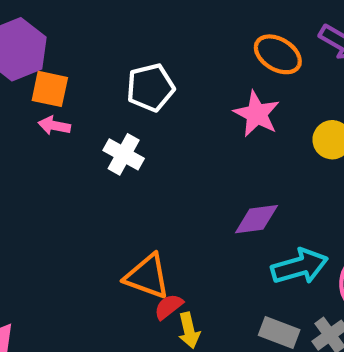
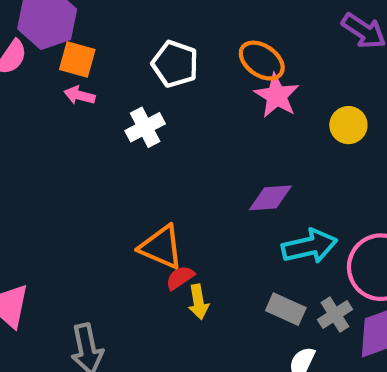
orange ellipse: (278, 54) -> (262, 61), moved
white pentagon: (150, 88) -> (175, 64), turned 30
white cross: (124, 154) -> (145, 127), turned 30

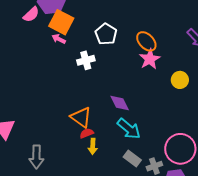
orange square: (77, 59) -> (61, 22), size x1.4
purple diamond: (270, 198) -> (120, 103), moved, turned 55
cyan arrow: (309, 246) -> (129, 129), moved, turned 40

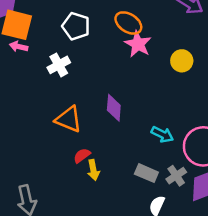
purple diamond: (120, 103) -> (114, 108), turned 45
orange triangle: (81, 117) -> (69, 119), moved
cyan arrow: (129, 129) -> (162, 134), moved, size x0.7

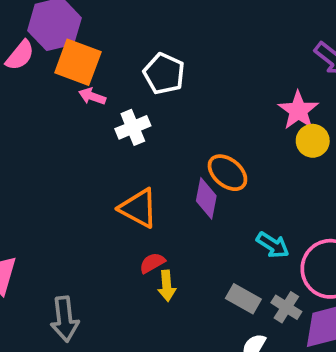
orange ellipse: (128, 23) -> (227, 173), moved
pink star: (138, 44) -> (298, 110), moved
pink arrow: (19, 47) -> (92, 96), moved
gray cross: (176, 176) -> (286, 307), turned -30

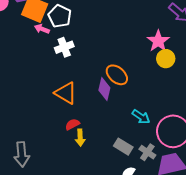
white pentagon: (164, 74) -> (60, 16), moved

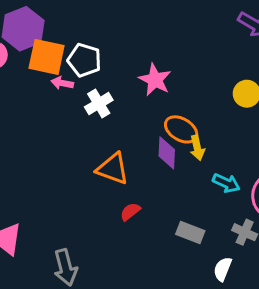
pink star: (158, 41) -> (155, 80), moved
yellow arrow: (80, 138) -> (197, 148), moved
gray rectangle: (123, 147) -> (190, 232), moved

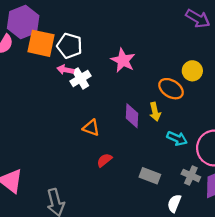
pink arrow: (62, 83) -> (65, 70), moved
orange ellipse: (181, 129) -> (171, 89), moved
orange triangle: (113, 169) -> (91, 128), size x0.7

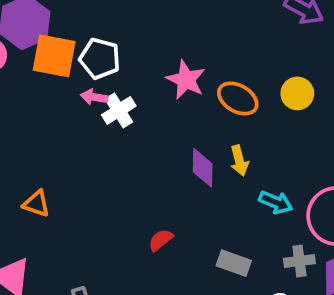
orange ellipse: (171, 89) -> (238, 99), moved
orange triangle: (91, 128) -> (36, 204), moved
gray cross: (191, 176) -> (299, 261), turned -30

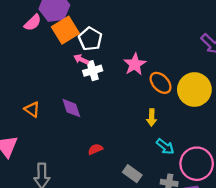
orange square: (54, 56) -> (65, 30), turned 32
yellow circle: (297, 93) -> (194, 90), size x1.8
purple diamond: (203, 168) -> (71, 108), moved, turned -35

